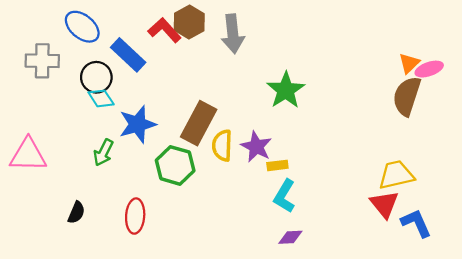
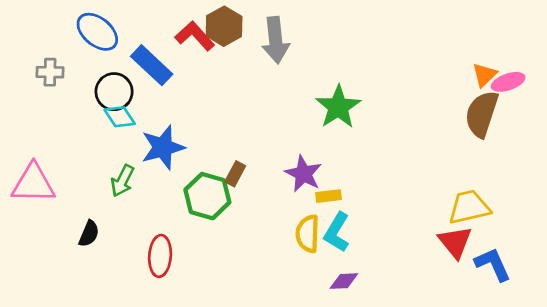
gray cross: (42, 61) -> (50, 72), size x0.7
brown rectangle: (199, 123) -> (235, 174), moved, size x0.5
yellow semicircle: (222, 145) -> (308, 234), moved
black semicircle: (76, 213) -> (89, 234), moved

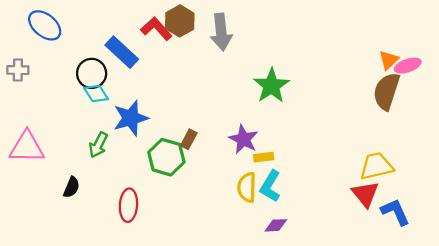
blue ellipse: (97, 32) -> (45, 25), moved
gray cross: (50, 72) -> (18, 70), moved

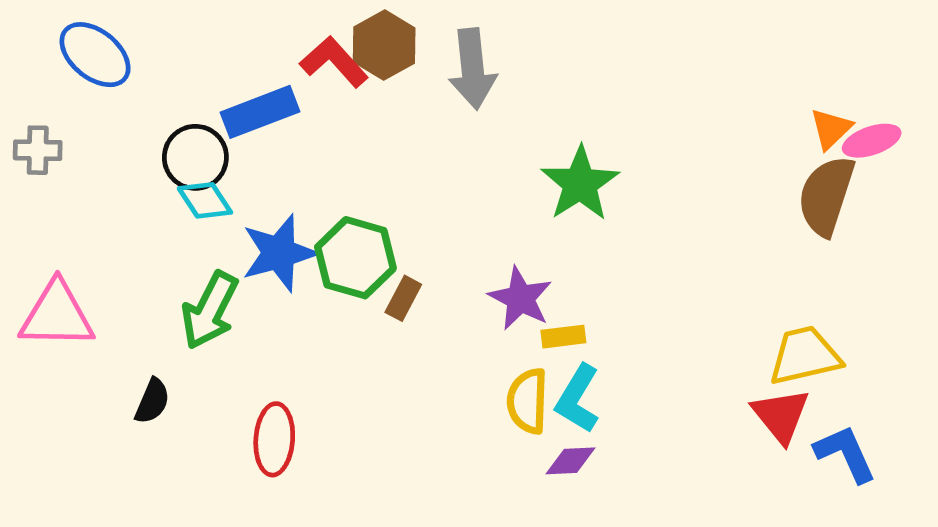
blue rectangle: (122, 52) -> (260, 112), turned -64
green arrow: (98, 145) -> (210, 310), size x1.4
green hexagon: (166, 157) -> (355, 258), moved
purple diamond: (276, 225) -> (571, 461), moved

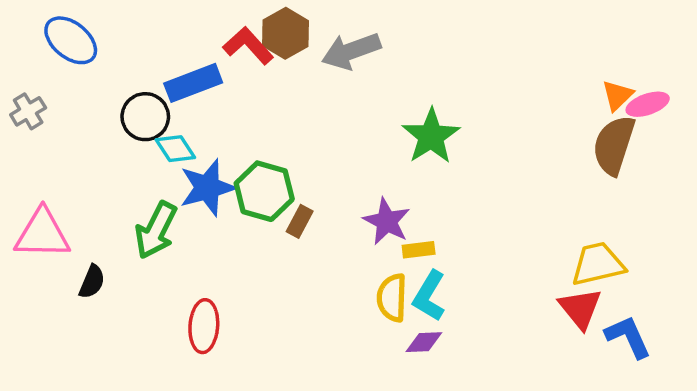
gray arrow: (473, 69) -> (351, 51), turned 76
gray cross: (38, 150) -> (28, 111), turned -32
cyan diamond: (205, 200) -> (175, 149), moved
black semicircle: (152, 401) -> (92, 282), moved

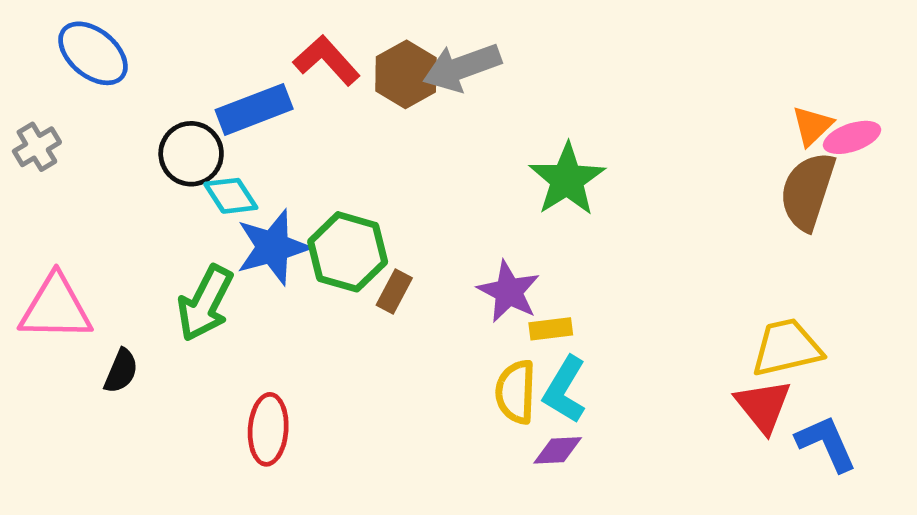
brown hexagon: (285, 33) -> (406, 74), moved

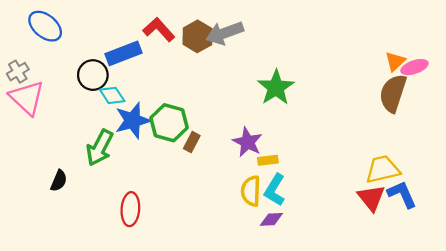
pink triangle: (56, 308) -> (27, 98), moved, turned 42
blue L-shape: (826, 443) -> (402, 194), moved

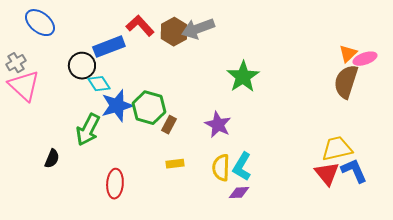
yellow rectangle: (268, 160) -> (175, 164), moved

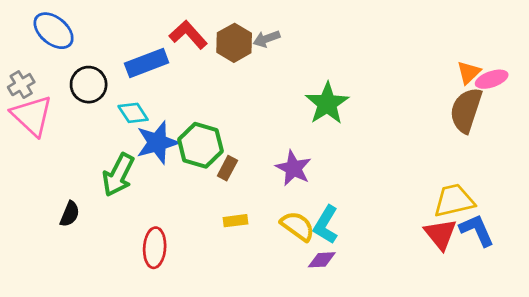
gray arrow: (198, 29) -> (267, 39), size x0.6
black circle: (82, 66) -> (89, 85), moved
yellow semicircle: (221, 168) -> (298, 226), turned 124

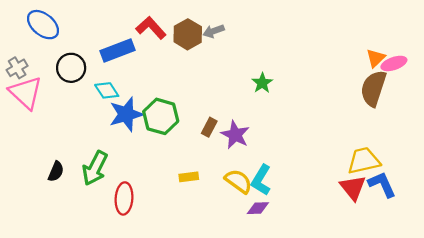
green star: (327, 103) -> (262, 83), size x0.6
brown rectangle: (227, 168) -> (209, 127), moved
green arrow: (118, 175) -> (95, 168), moved

